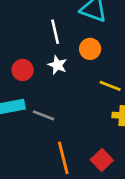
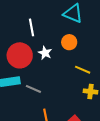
white line: (55, 32) -> (31, 27), moved
red circle: (23, 70) -> (20, 55), size x1.6

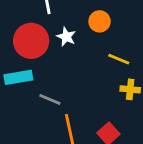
gray line: (33, 89) -> (50, 99), moved

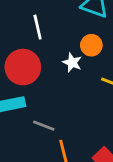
white star: (66, 37) -> (72, 63), moved

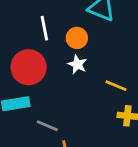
orange circle: (91, 45) -> (77, 38), moved

